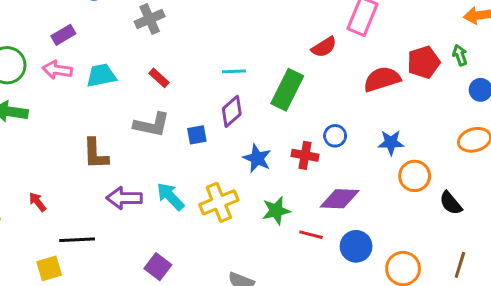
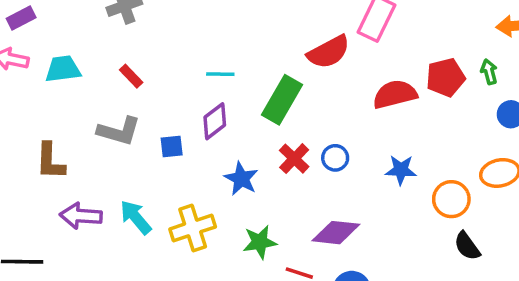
red semicircle: (324, 47) -> (329, 52), size x1.4
red cross: (305, 155) -> (294, 159), moved, turned 30
orange circle: (415, 176) -> (451, 199), moved

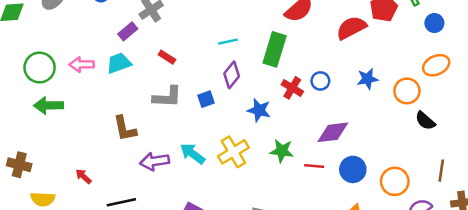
purple rectangle: (21, 18) -> (128, 31), moved
green star: (260, 242) -> (282, 151), turned 30

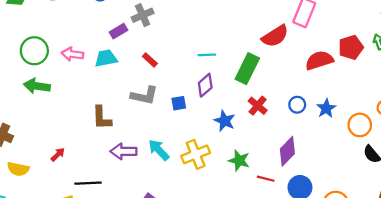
blue star: (367, 79) -> (326, 108), turned -30
blue circle: (320, 81) -> (297, 105), moved
purple diamond: (333, 132) -> (287, 151), turned -48
red arrow: (83, 176) -> (58, 154), turned 84

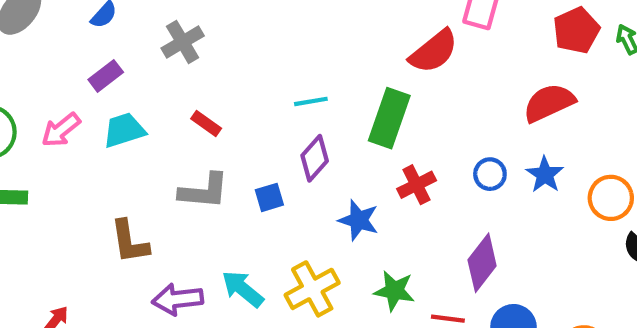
purple rectangle: (119, 31) -> (106, 76), moved
red pentagon: (351, 47) -> (576, 30), moved
pink arrow: (72, 54) -> (61, 130), turned -40
red semicircle: (319, 60) -> (549, 103), moved
red cross: (258, 106) -> (417, 185), turned 30

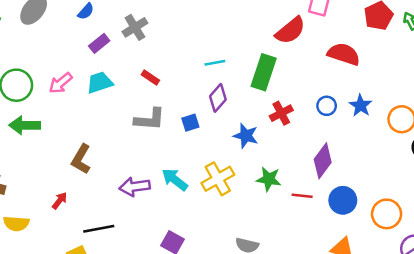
purple rectangle: (106, 76) -> (99, 43), moved
red semicircle: (549, 103) -> (344, 54), moved, turned 44
brown L-shape: (130, 242) -> (81, 159), moved, turned 40

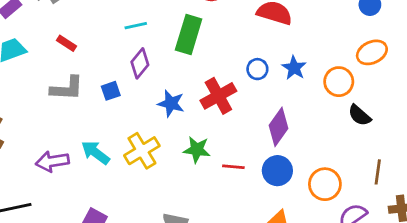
red cross: (281, 113) -> (218, 96), moved, size x1.4
purple diamond: (323, 161) -> (278, 127), moved

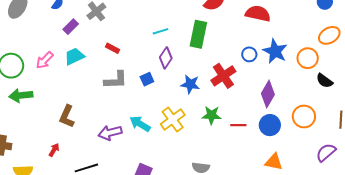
blue star: (294, 68) -> (275, 51), size x1.4
orange circle: (325, 184) -> (304, 116), moved

